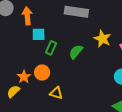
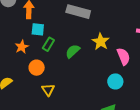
orange star: (24, 77) -> (22, 47), moved
yellow triangle: (56, 93) -> (48, 90), turned 32

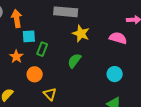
yellow star: (101, 42) -> (81, 34), moved
green semicircle: (73, 51) -> (74, 61), moved
pink semicircle: (123, 56) -> (118, 38), moved, turned -42

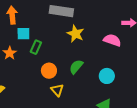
green semicircle: (74, 61) -> (76, 67), moved
orange circle: (35, 74) -> (49, 71), moved
yellow triangle: (50, 94) -> (57, 90), moved

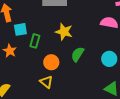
yellow star: (75, 34) -> (64, 32), moved
yellow triangle: (57, 90) -> (46, 82), moved

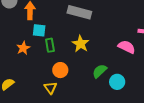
green rectangle: (35, 41) -> (50, 45), turned -40
green semicircle: (78, 54) -> (100, 71), moved

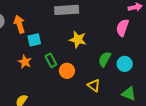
green rectangle: (50, 45) -> (51, 60), moved
pink semicircle: (127, 47) -> (122, 28), turned -78
yellow triangle: (50, 88) -> (94, 85), moved

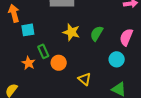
pink semicircle: (122, 28) -> (126, 37), moved
green semicircle: (105, 59) -> (97, 33), moved
orange star: (25, 62) -> (28, 63), moved

